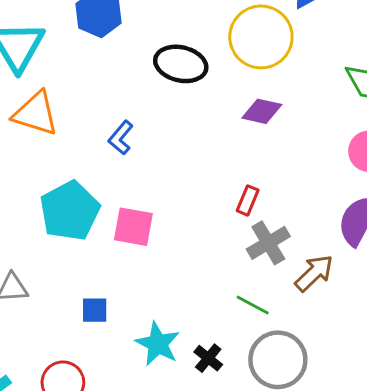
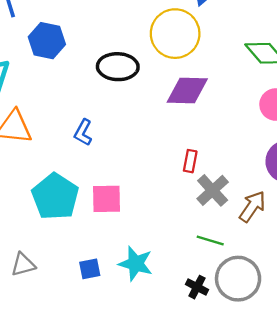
purple diamond: (262, 111) -> (187, 91), size x1.4
cyan star: (158, 344) -> (136, 264), moved
black cross: (208, 358) -> (197, 287), moved

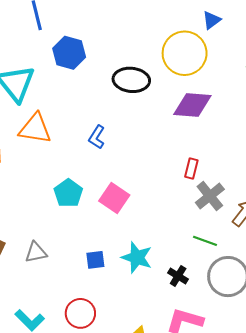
cyan pentagon: (55, 197) -> (68, 193), size x0.7
pink square: (107, 199) -> (114, 198), turned 32
black cross: (197, 287) -> (178, 276), moved

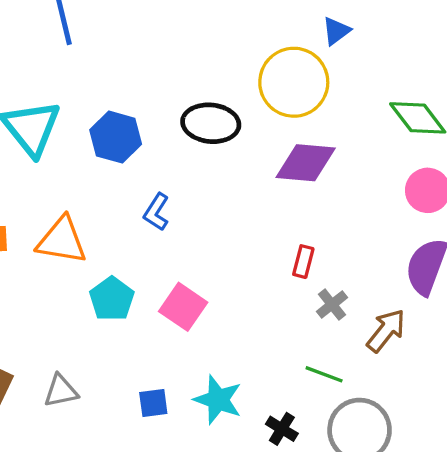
blue hexagon: (69, 53) -> (116, 137), moved
orange triangle: (35, 129) -> (62, 240), moved
gray cross: (210, 196) -> (332, 305), size x0.7

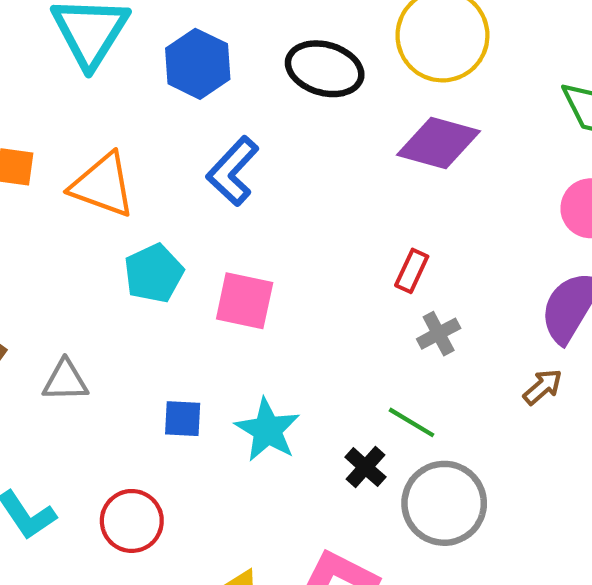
blue L-shape: (156, 212) -> (233, 171), size x1.4
pink square: (183, 307) -> (245, 301), turned -33
brown arrow: (386, 331) -> (543, 387), moved, size x0.7
black cross: (282, 429) -> (365, 467), moved

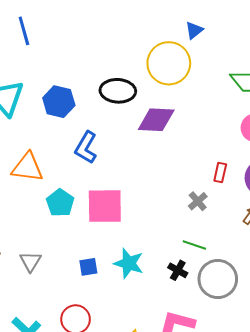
purple diamond: (438, 143) -> (156, 120), moved
red rectangle: (412, 271) -> (220, 172), moved
pink square: (245, 301) -> (105, 206), size x1.4
gray triangle: (65, 381) -> (30, 261), turned -45

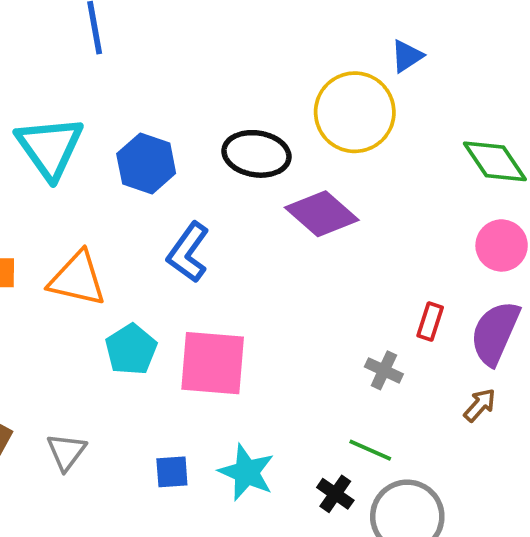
purple diamond: (156, 120) -> (322, 214), turned 33
gray cross: (198, 201) -> (384, 370), turned -30

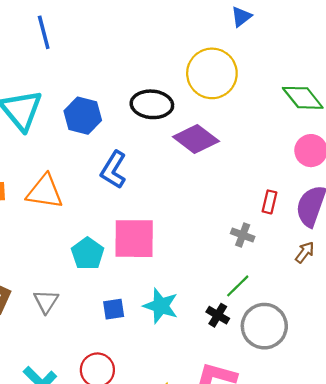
blue triangle: (407, 56) -> (241, 17), moved
cyan pentagon: (131, 349) -> (88, 254), moved
green line: (370, 450) -> (238, 286), turned -64

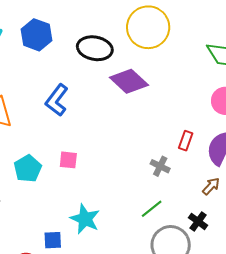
blue hexagon: (83, 116) -> (36, 35), moved
pink square: (134, 239) -> (68, 160), size x0.5
blue square: (114, 309) -> (53, 240), moved
black cross: (218, 315) -> (198, 221), moved

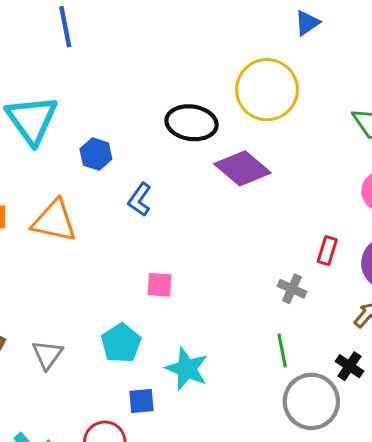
blue hexagon: (36, 35) -> (96, 154), moved, size x0.7
blue L-shape: (57, 100) -> (140, 199), size x0.7
cyan pentagon: (28, 169) -> (121, 343), moved
green line: (152, 209) -> (282, 350), turned -60

